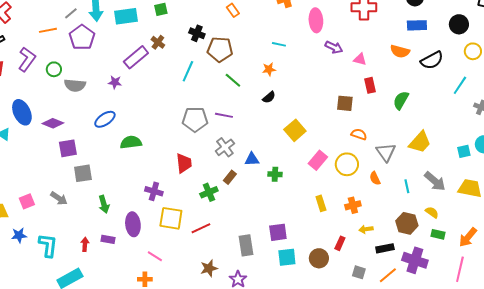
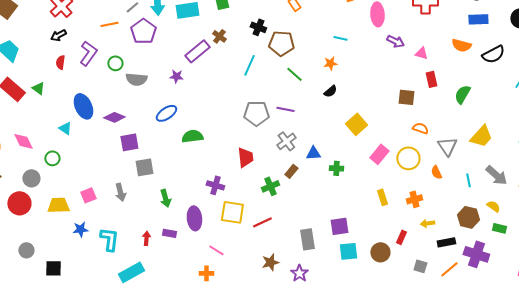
gray arrow: (59, 198) -> (120, 192), turned 42

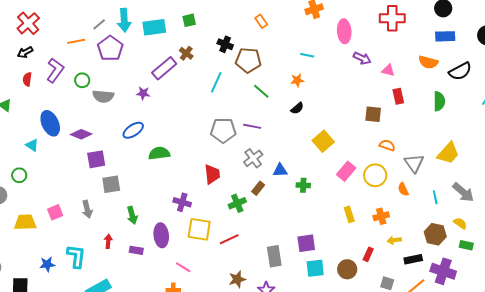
green semicircle: (462, 94) -> (439, 101), moved, turned 150
blue star: (80, 229) -> (47, 264), moved
red arrow: (146, 238) -> (108, 241), moved

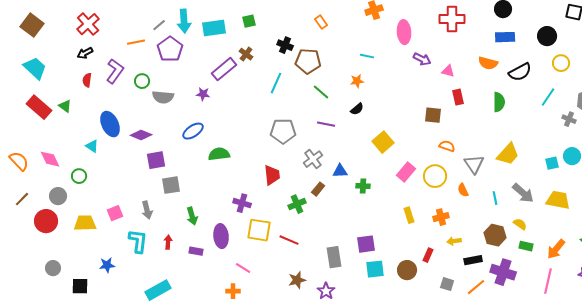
purple line: (252, 126) -> (326, 124), moved
red line: (229, 239) -> (289, 240), turned 48
cyan L-shape: (76, 256) -> (138, 241), moved

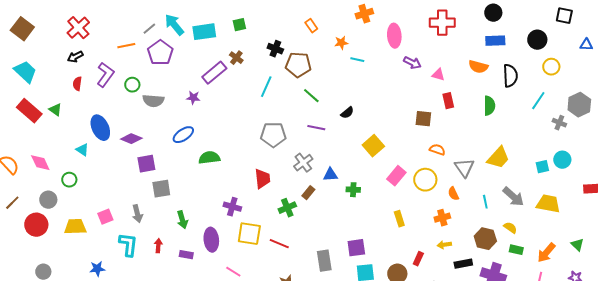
cyan arrow: (184, 21) -> (174, 25), turned 145
black semicircle: (520, 72) -> (510, 76), turned -65
orange star: (357, 81) -> (341, 43), moved
orange cross: (441, 217) -> (442, 218), moved

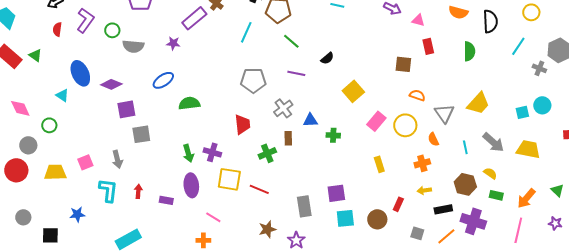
brown rectangle: (308, 193) -> (288, 138), turned -40
green arrow: (182, 220) -> (188, 153), moved

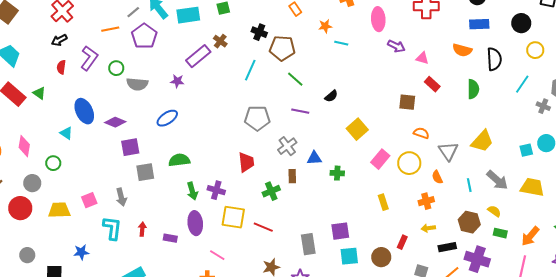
red rectangle: (428, 46) -> (432, 84), turned -35
green semicircle: (189, 103) -> (179, 160), moved
pink diamond: (20, 108) -> (24, 146), turned 35

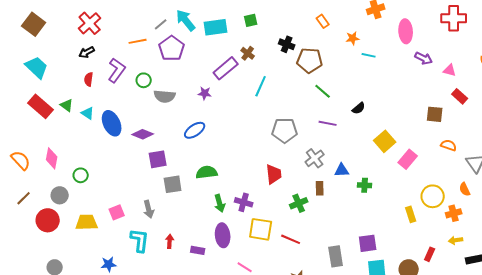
cyan line: (250, 70) -> (261, 86), moved
cyan triangle: (66, 133) -> (88, 113), moved
pink rectangle: (380, 159) -> (408, 159), moved
yellow circle: (409, 163) -> (433, 196), moved

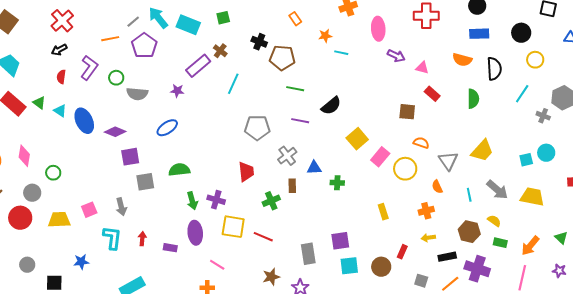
cyan rectangle: (216, 27) -> (188, 25), turned 30
green line: (323, 91) -> (295, 89), turned -30
black semicircle: (359, 108) -> (331, 106), size x1.5
yellow circle: (433, 196) -> (405, 169), moved

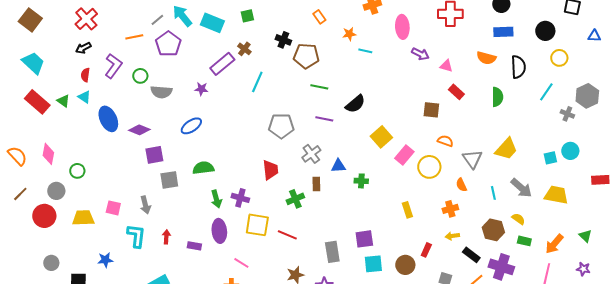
cyan triangle: (60, 111) -> (84, 97), moved
pink square: (89, 210) -> (113, 208), turned 35
black rectangle: (447, 257) -> (471, 255), turned 48

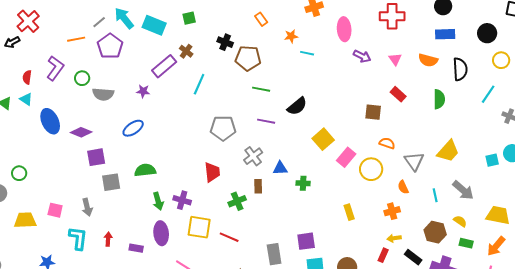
black arrow: (83, 48) -> (12, 42), moved
pink triangle: (446, 66) -> (395, 59), moved, turned 40
yellow trapezoid: (556, 195) -> (498, 215), moved
red rectangle: (426, 250) -> (383, 255), moved

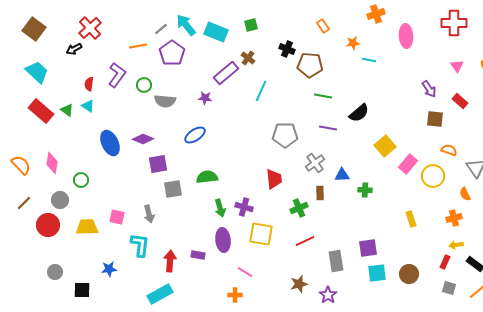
purple arrow: (362, 56) -> (429, 89), moved, turned 30
blue ellipse: (50, 121) -> (110, 143), moved
red line: (229, 237) -> (305, 241), moved, turned -48
red arrow: (108, 239) -> (170, 261), moved, size x1.5

